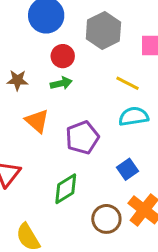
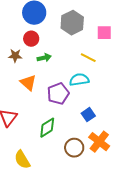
red circle: (63, 56) -> (31, 39), moved
cyan semicircle: (134, 116) -> (79, 80), moved

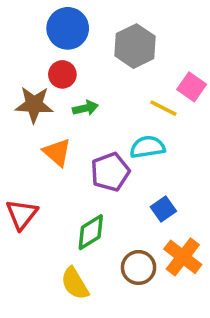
pink square: (104, 33) -> (192, 87), moved, turned 35
brown star: (15, 56) -> (34, 105), size x1.5
yellow semicircle: (22, 160) -> (75, 283), moved

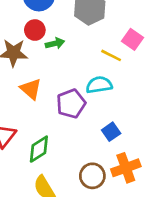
green arrow: (85, 108) -> (55, 43), moved
green diamond: (91, 232) -> (39, 149), moved
orange cross: (183, 257) -> (126, 168), turned 32

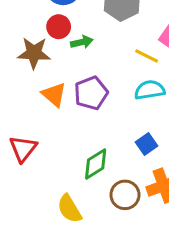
cyan semicircle: (99, 85) -> (150, 90), moved
purple pentagon: (71, 104) -> (91, 93), moved
green diamond: (39, 149) -> (96, 164), moved

